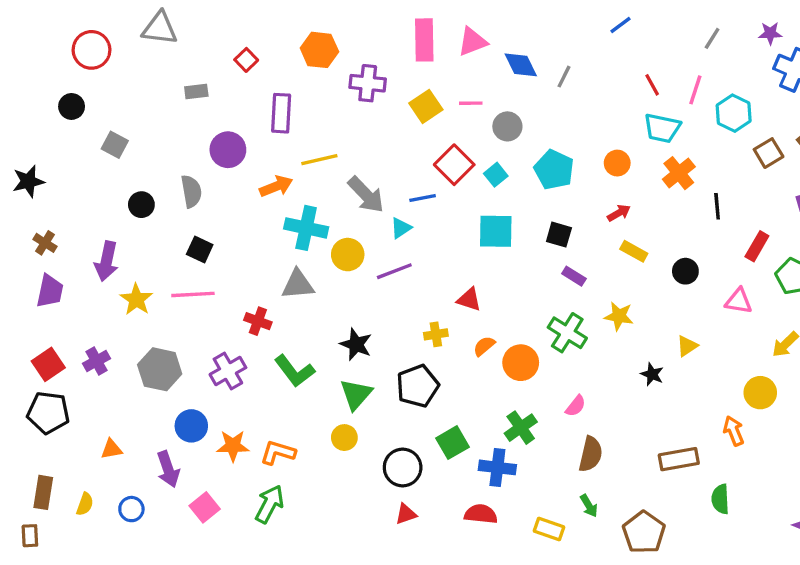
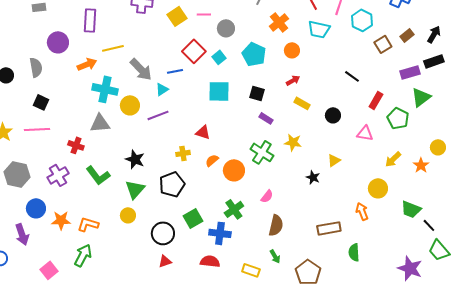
orange cross: (679, 173) -> (279, 22), moved
black line: (717, 206) -> (352, 76), turned -49
pink square: (205, 507) -> (49, 270), moved

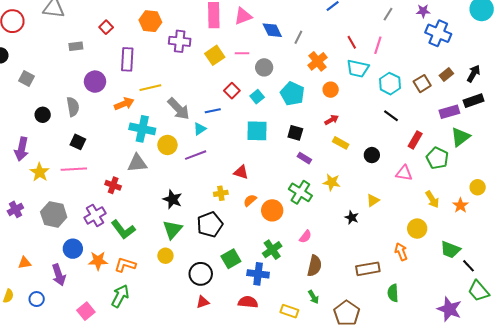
cyan hexagon: (362, 20) -> (390, 84), moved
red square: (194, 51) -> (232, 91), size x0.7
yellow arrow: (393, 159) -> (432, 199), turned -78
green L-shape: (98, 175) -> (123, 230), moved

